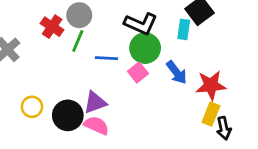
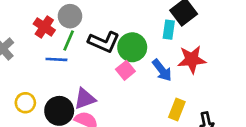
black L-shape: (141, 24) -> (104, 42), moved
blue line: (106, 58) -> (56, 59), moved
red star: (211, 85) -> (192, 59), moved
yellow rectangle: (211, 114) -> (177, 109), moved

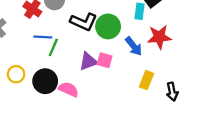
green line: (69, 41) -> (53, 47), moved
pink square: (125, 70) -> (105, 60), moved, turned -35
purple triangle: (85, 99) -> (88, 61), moved

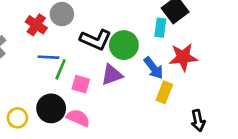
pink square: (105, 60) -> (81, 84), moved
purple triangle: (88, 61) -> (112, 75), moved
yellow circle: (16, 74) -> (17, 118), moved
yellow rectangle: (146, 80) -> (164, 92), moved

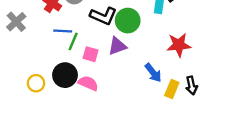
red star: (183, 57) -> (179, 45), moved
blue arrow: (154, 68) -> (153, 73), moved
yellow rectangle: (164, 92) -> (172, 89), moved

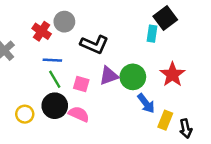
green circle: (128, 21) -> (133, 77), moved
green line: (73, 41) -> (55, 79), moved, turned -54
red star: (179, 45) -> (172, 74), turned -30
black arrow: (192, 86) -> (186, 129), moved

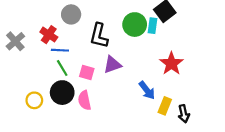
red cross: (42, 31) -> (49, 35), moved
black L-shape: (94, 44) -> (99, 36), turned 80
green circle: (133, 77) -> (135, 25), moved
pink semicircle: (79, 114) -> (84, 100), turned -126

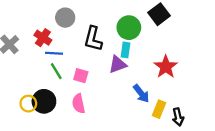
cyan rectangle: (152, 26) -> (125, 50), moved
purple triangle: (112, 65) -> (118, 64), moved
black circle: (62, 93) -> (44, 101), moved

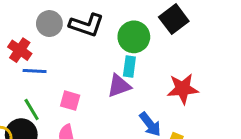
black L-shape: (93, 39) -> (86, 25), moved, turned -85
red star: (166, 67) -> (183, 89), turned 30
green line: (56, 71) -> (32, 109), moved

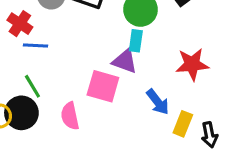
purple triangle: (119, 86) -> (125, 61), turned 40
pink square: (70, 101) -> (103, 86), moved, size x1.5

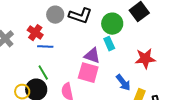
cyan rectangle: (136, 41) -> (109, 44), turned -32
purple triangle: (125, 61) -> (92, 56), moved

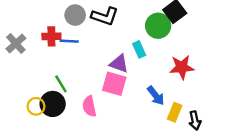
green circle: (112, 24) -> (158, 26), moved
red cross: (35, 33) -> (51, 36), turned -35
blue line: (45, 47) -> (69, 41), moved

